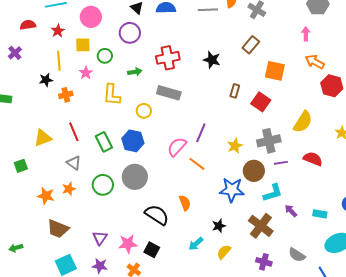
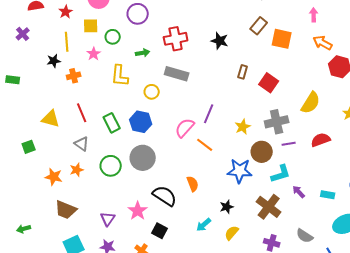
orange square: (275, 71) -> (282, 39), moved
yellow triangle: (43, 138) -> (51, 119), turned 36
red semicircle: (313, 159) -> (321, 140), turned -42
pink star: (128, 244) -> (138, 211), moved, turned -30

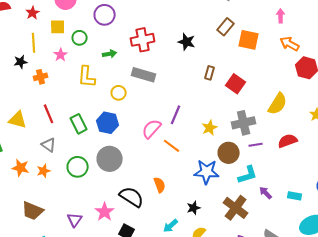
orange star: (54, 177) -> (21, 168), moved

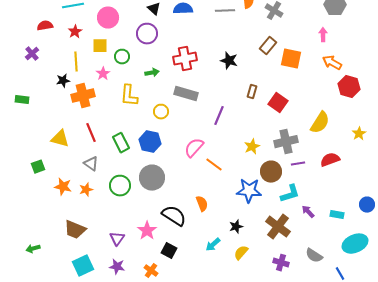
orange cross: (41, 77) -> (83, 96), size x1.6
purple line: (176, 115) -> (219, 116), moved

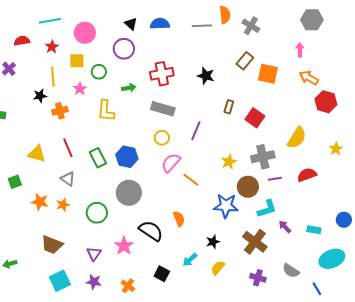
orange cross: (83, 96) -> (60, 111), size x0.7
yellow circle: (161, 112) -> (162, 138), moved
green circle: (120, 186) -> (97, 213), moved
black square: (169, 251) -> (162, 274), moved

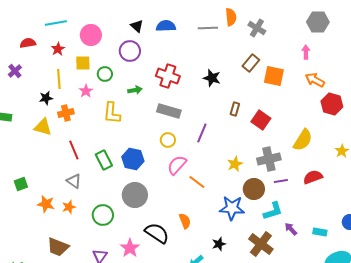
red cross: (162, 74) -> (168, 76), turned 30
yellow triangle: (37, 154) -> (43, 127), moved

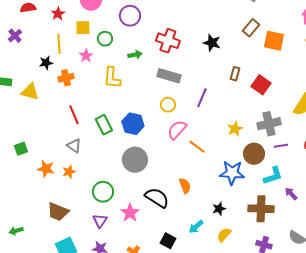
yellow triangle: (43, 127) -> (30, 92), moved
green circle: (103, 215) -> (103, 192), moved
brown cross: (261, 244) -> (261, 209), turned -35

